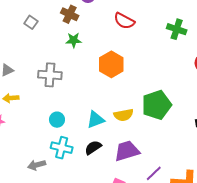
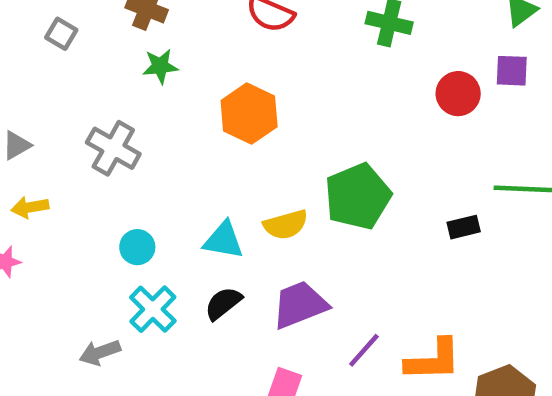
gray cross: (50, 75) -> (113, 148), turned 30
cyan triangle: (95, 120) -> (224, 240), turned 36
cyan cross: (62, 148) -> (153, 309), turned 35

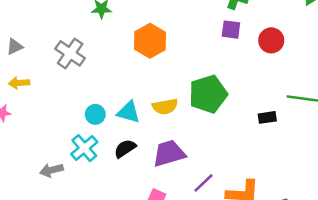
purple square: (512, 71) -> (231, 30), moved
cyan circle: (137, 247) -> (95, 114), moved

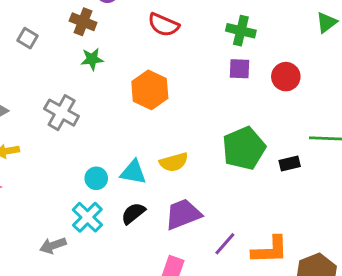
green pentagon: (208, 94) -> (244, 148), moved

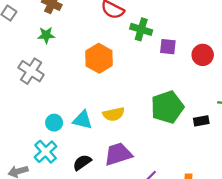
green cross: (241, 31) -> (141, 29), moved
green star: (92, 59) -> (46, 35), moved
black semicircle: (133, 213) -> (82, 162), moved

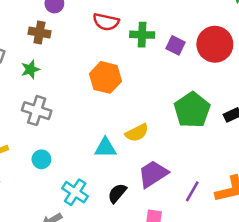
green star: (46, 35) -> (30, 69), moved
purple square: (168, 47) -> (176, 45), turned 35
red circle: (203, 55) -> (215, 44), size x1.5
cyan circle: (54, 123) -> (41, 159), moved

